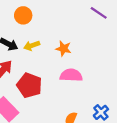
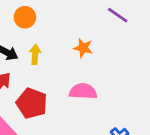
yellow arrow: (32, 46) -> (35, 54), turned 112
orange star: (64, 49) -> (83, 48), moved

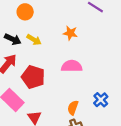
yellow arrow: (35, 54) -> (34, 40), turned 120

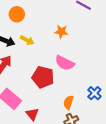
pink semicircle: (72, 66) -> (65, 63), turned -150
red pentagon: (33, 77) -> (43, 77), moved

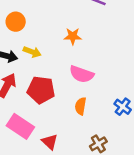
red pentagon: (43, 77) -> (41, 90), moved
orange semicircle: (68, 102) -> (81, 106), moved

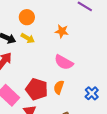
orange circle: (16, 22) -> (27, 17), moved
red pentagon: (41, 90) -> (37, 89), moved

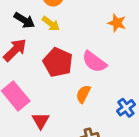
orange star: (62, 31) -> (117, 23), moved
red pentagon: (37, 89) -> (58, 62), moved

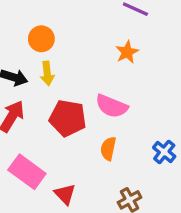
orange star: (117, 23) -> (127, 52), turned -30
yellow arrow: (51, 24) -> (47, 73), turned 60

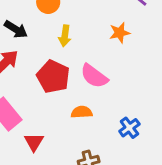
yellow arrow: (47, 73) -> (65, 36), moved
orange semicircle: (108, 149) -> (82, 112), turned 60

